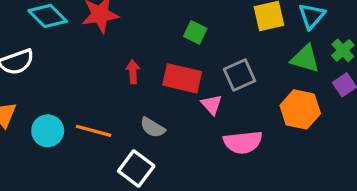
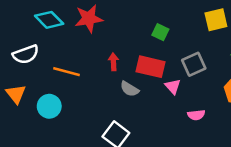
gray semicircle: (153, 127) -> (129, 89), moved
orange line: (94, 131) -> (66, 72), moved
pink semicircle: (243, 142) -> (196, 115), size x0.6

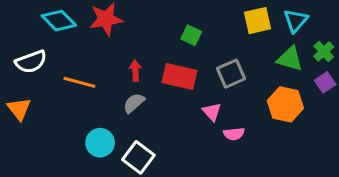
pink triangle: (173, 86) -> (212, 112), moved
gray semicircle: (129, 89) -> (134, 103), moved, turned 108
cyan circle: (49, 106) -> (100, 143), moved

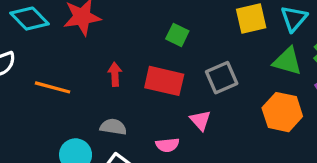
gray semicircle: (134, 103) -> (113, 127), moved, turned 50
pink semicircle: (234, 134) -> (167, 145), moved

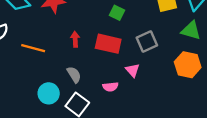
gray semicircle: (113, 127) -> (74, 75), turned 49

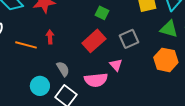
red arrow: (75, 39) -> (50, 37), moved
red rectangle: (108, 44) -> (94, 41), turned -55
pink semicircle: (110, 87) -> (96, 80), size x1.6

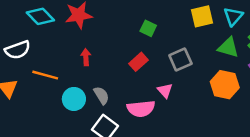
red rectangle: (94, 41) -> (139, 62), size x0.7
orange line: (26, 45) -> (45, 75), moved
cyan circle: (40, 86) -> (74, 99), moved

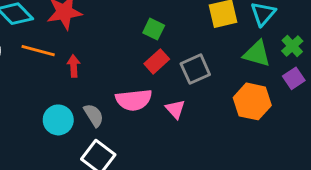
red rectangle: (139, 62) -> (157, 61), moved
orange line: (45, 75) -> (38, 51), moved
pink semicircle: (141, 109) -> (134, 100), moved

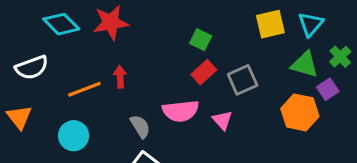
orange line: (38, 51) -> (84, 89), moved, turned -36
purple square: (294, 78) -> (328, 89), moved
cyan circle: (58, 120) -> (74, 136), moved

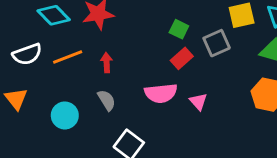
gray square: (243, 80) -> (217, 43), moved
orange line: (84, 89) -> (68, 57), moved
gray semicircle: (140, 126) -> (107, 100), moved

